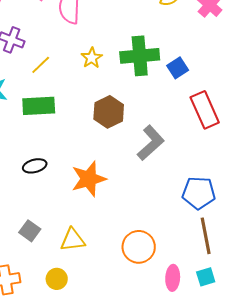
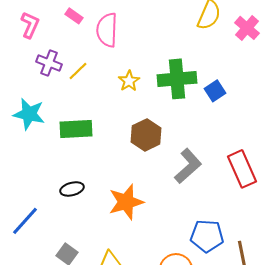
yellow line: (41, 65) -> (78, 71), moved
red rectangle: (205, 110) -> (242, 169), moved
blue pentagon: (199, 193) -> (207, 236), moved

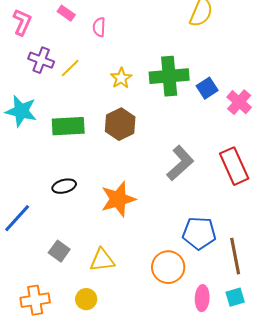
pink cross: (247, 28) -> (239, 102), moved
pink semicircle: (107, 30) -> (99, 27), size x0.6
brown hexagon: (146, 135) -> (120, 124), moved

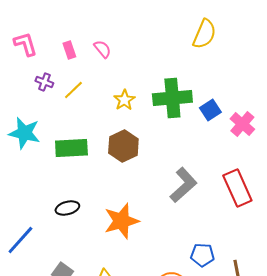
pink rectangle: (66, 13) -> (69, 50), moved, turned 36
pink L-shape: (22, 22) -> (25, 44), turned -40
pink semicircle: (99, 27) -> (102, 49), turned 138
purple cross: (41, 60) -> (44, 82), size x0.7
blue pentagon: (199, 233) -> (202, 255), size x0.7

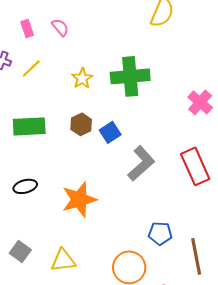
blue square: (210, 110) -> (110, 132), moved
brown hexagon: (123, 146) -> (81, 124), size x0.7

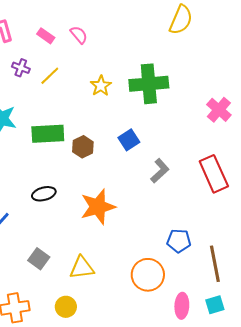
pink rectangle: (27, 28) -> (46, 36), turned -36
brown hexagon: (81, 124) -> (83, 147), moved
gray L-shape: (141, 163) -> (160, 171), size x0.7

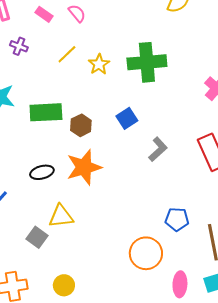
yellow line: (50, 76) -> (67, 54), moved
orange star: (98, 207) -> (84, 167), moved
yellow triangle: (82, 268) -> (61, 216), moved

